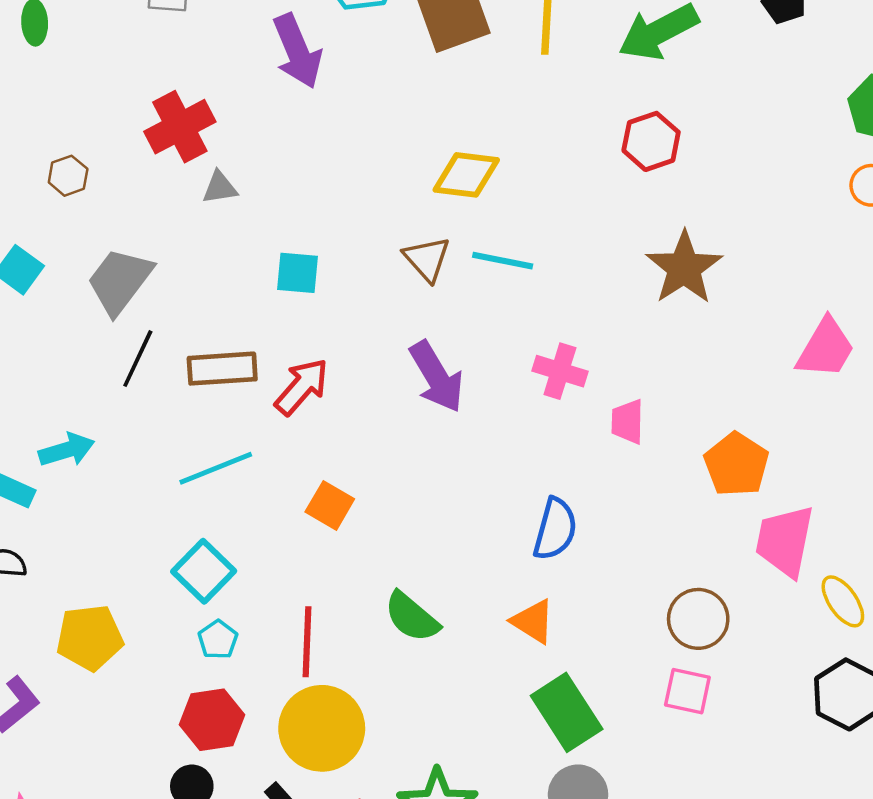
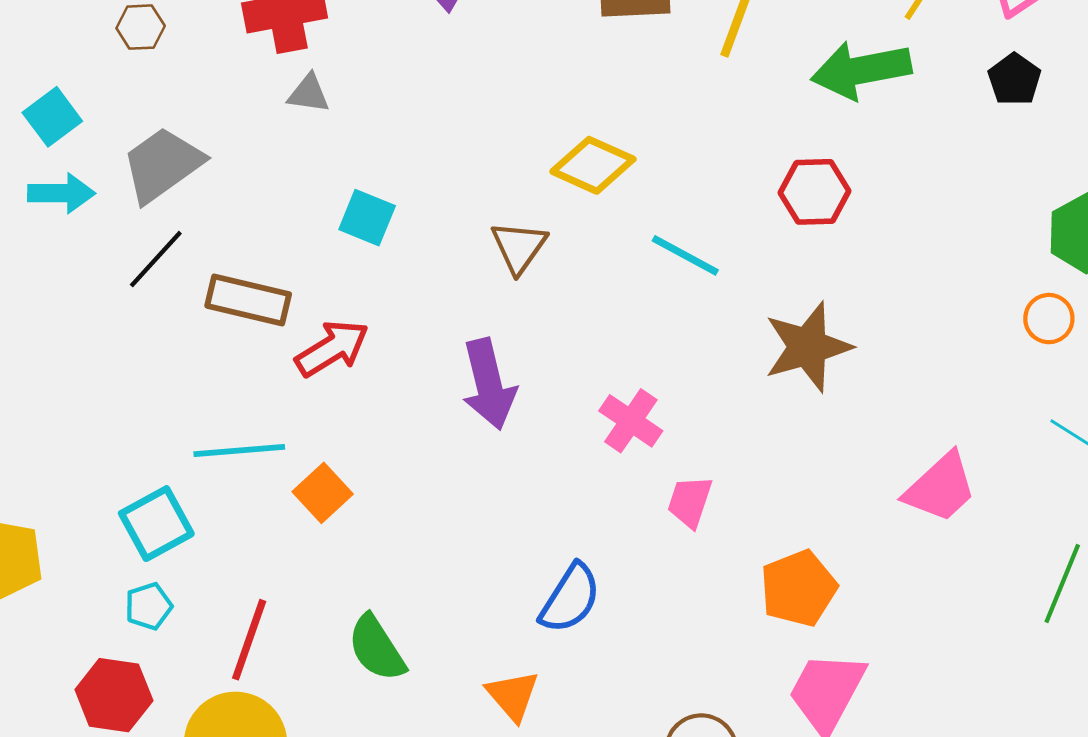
cyan line: (503, 261) -> (685, 255), moved
cyan arrow: (67, 450) -> (61, 193), moved
cyan line: (216, 468) -> (239, 450), moved

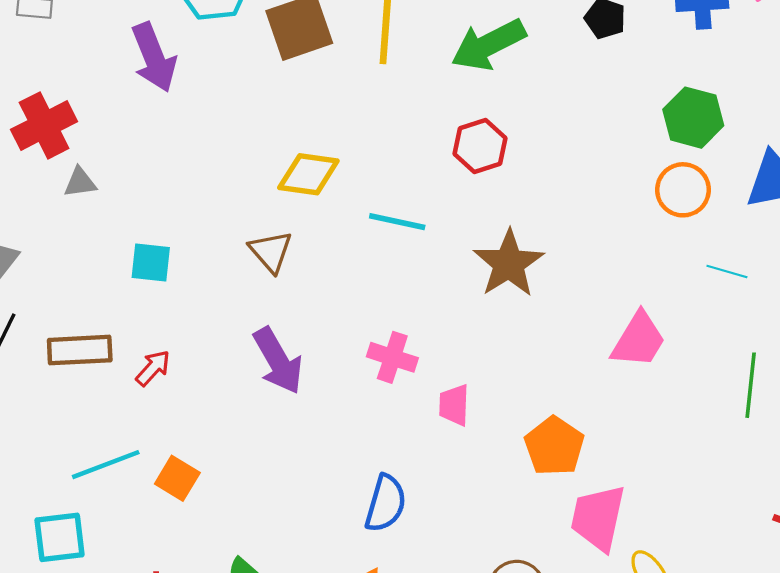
orange circle: (1049, 319) -> (683, 190), size x1.4
red arrow: (332, 348) -> (153, 368), size x0.7
cyan square: (156, 524) -> (60, 537), turned 38

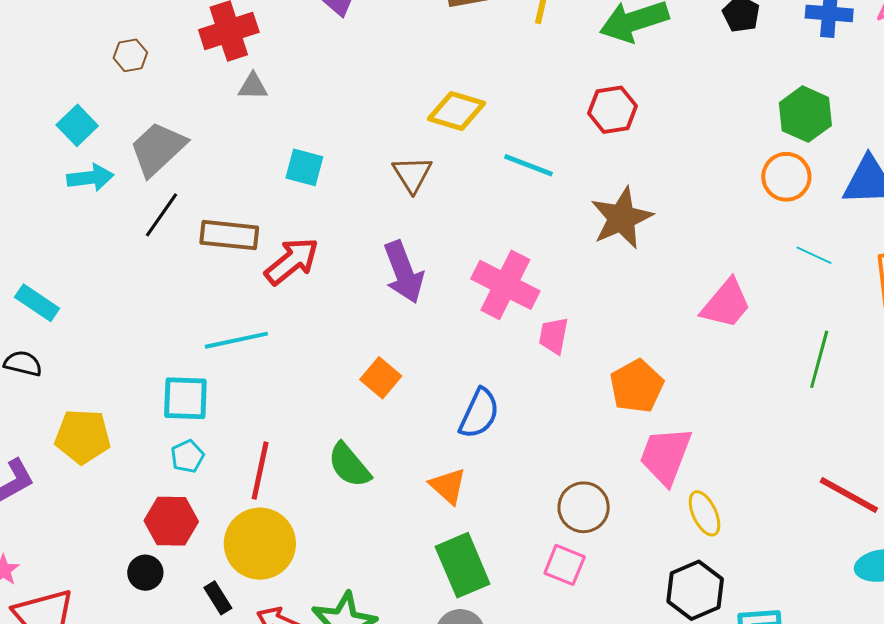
pink cross: (392, 357) -> (505, 285), size x1.5
red arrow: (153, 368) -> (292, 261), size x1.6
orange square: (177, 478) -> (381, 378), moved

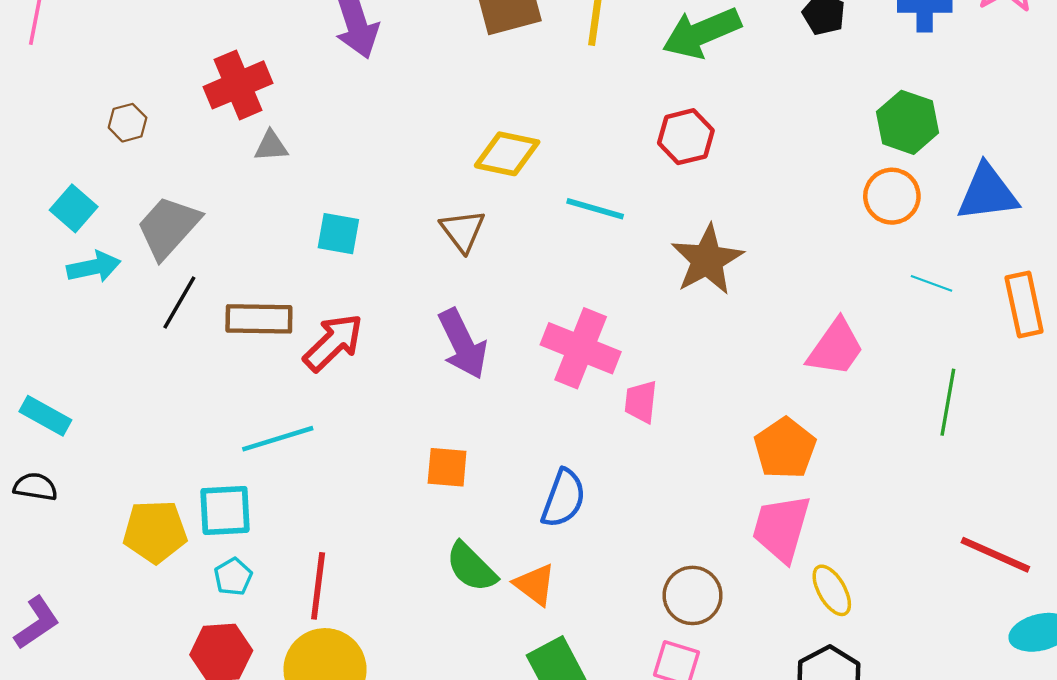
orange square: (381, 378) -> (447, 467), turned -30
orange pentagon: (637, 386) -> (785, 448), moved
yellow pentagon: (83, 437) -> (155, 531), moved
green semicircle: (349, 465) -> (471, 567), moved

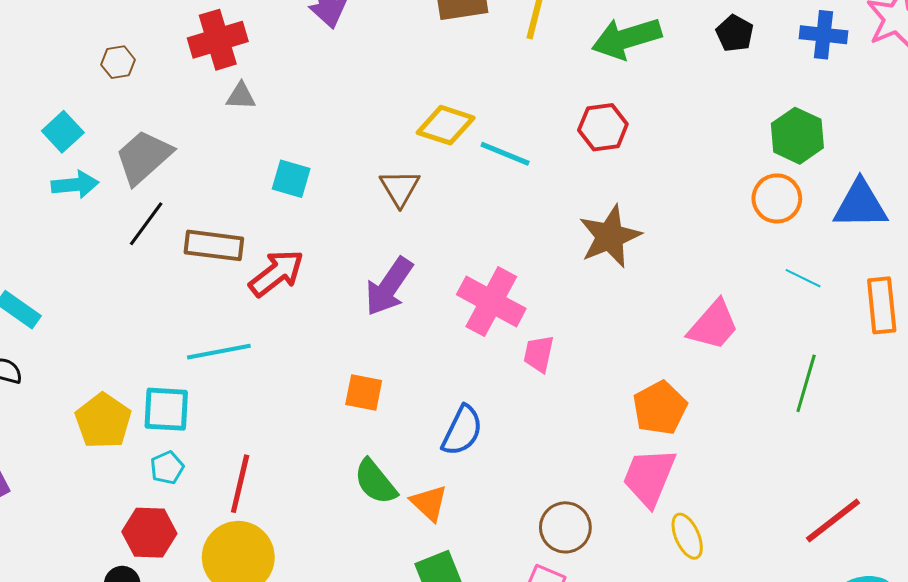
cyan line: (595, 209) -> (505, 154), moved
purple arrow: (463, 344) -> (389, 287), turned 54
yellow pentagon: (155, 531) -> (103, 421), turned 30
red line: (995, 555) -> (833, 521), turned -68

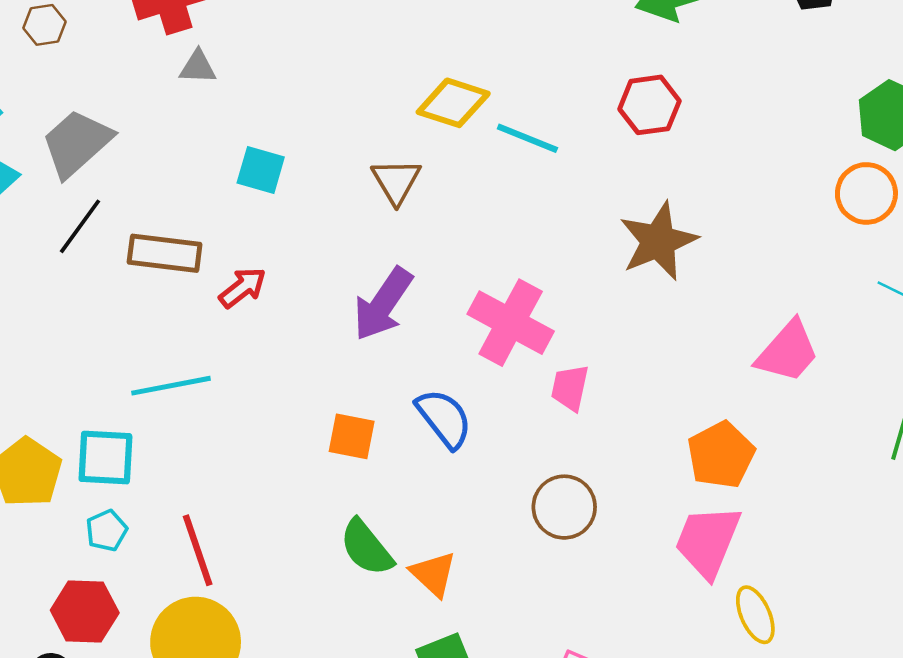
red arrow: (276, 273) -> (243, 288), size x0.7
blue semicircle: (462, 431) -> (444, 418), moved, turned -64
red line: (240, 484) -> (198, 550), turned -32
brown circle: (565, 527) -> (564, 507), moved

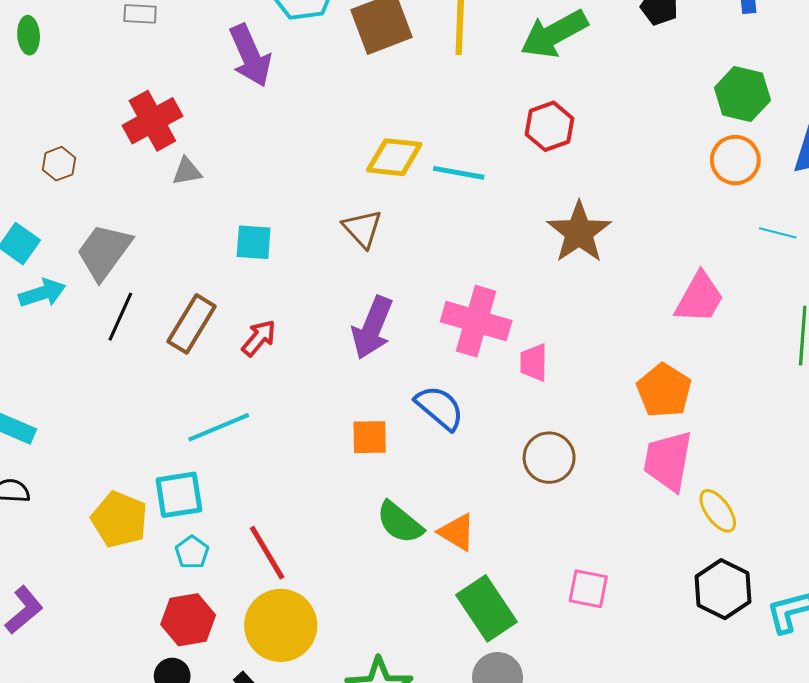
brown rectangle: (165, 253) -> (192, 324), turned -54

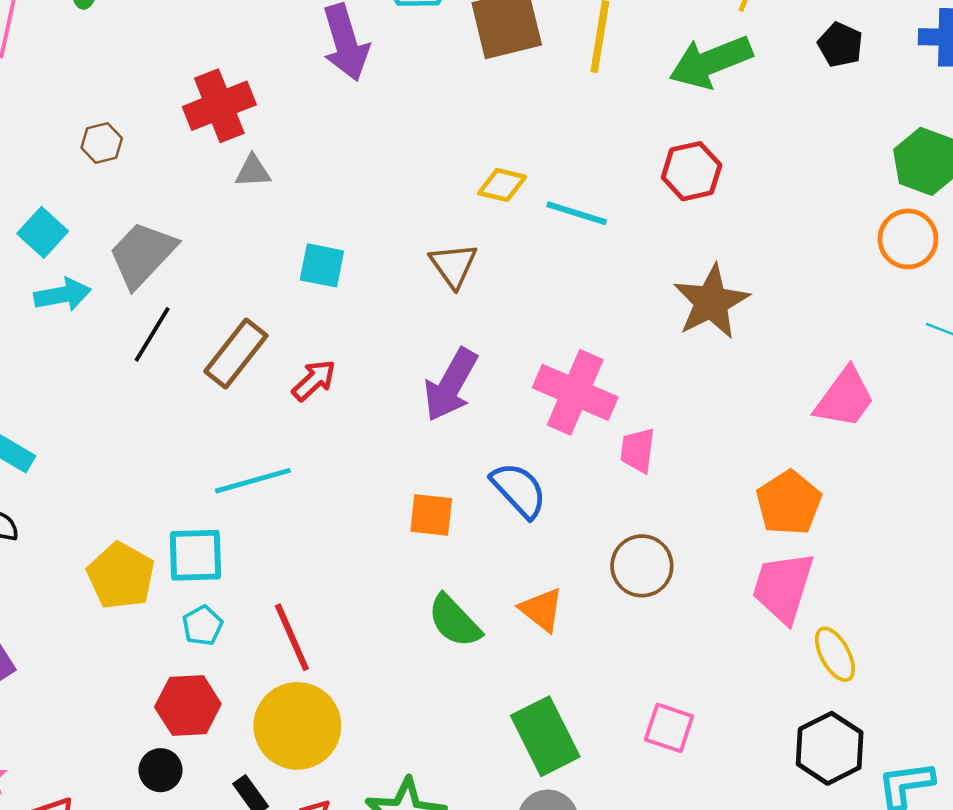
yellow diamond: (394, 157) -> (502, 185), size x0.7
orange triangle: (457, 532) -> (542, 610), moved

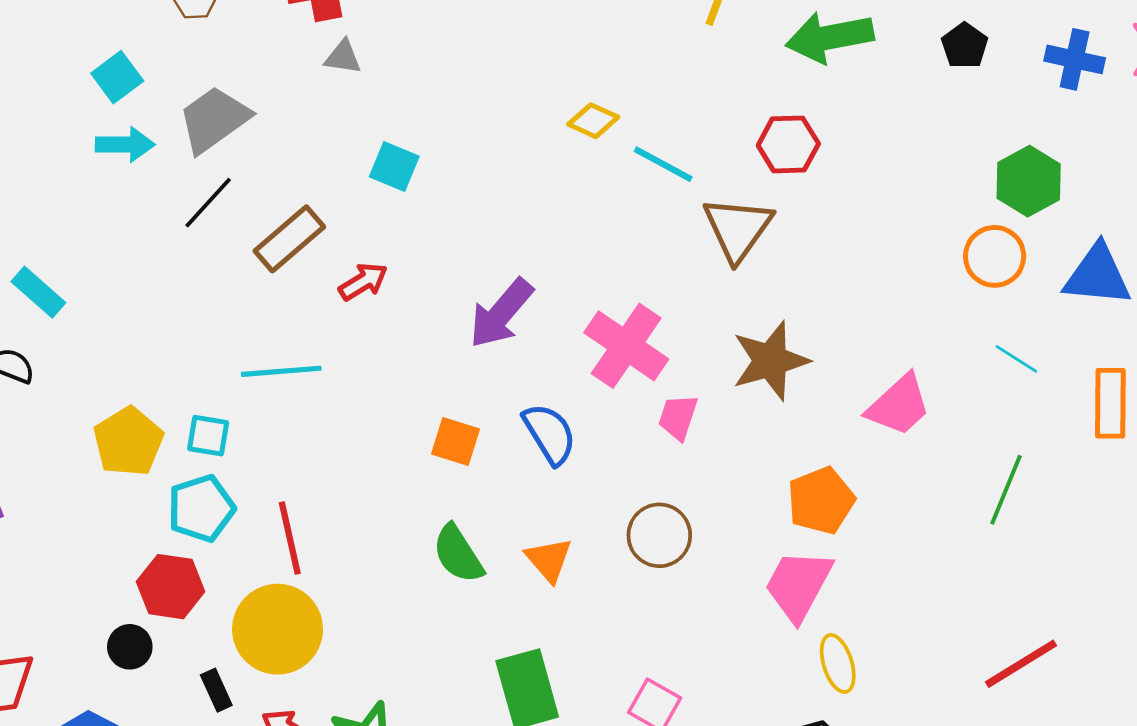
brown triangle: (453, 265) -> (738, 229), moved, size x1.4
brown star: (711, 302) -> (770, 361), moved
cyan square: (195, 555) -> (208, 436), size x0.7
cyan pentagon: (202, 626) -> (201, 508), size x1.6

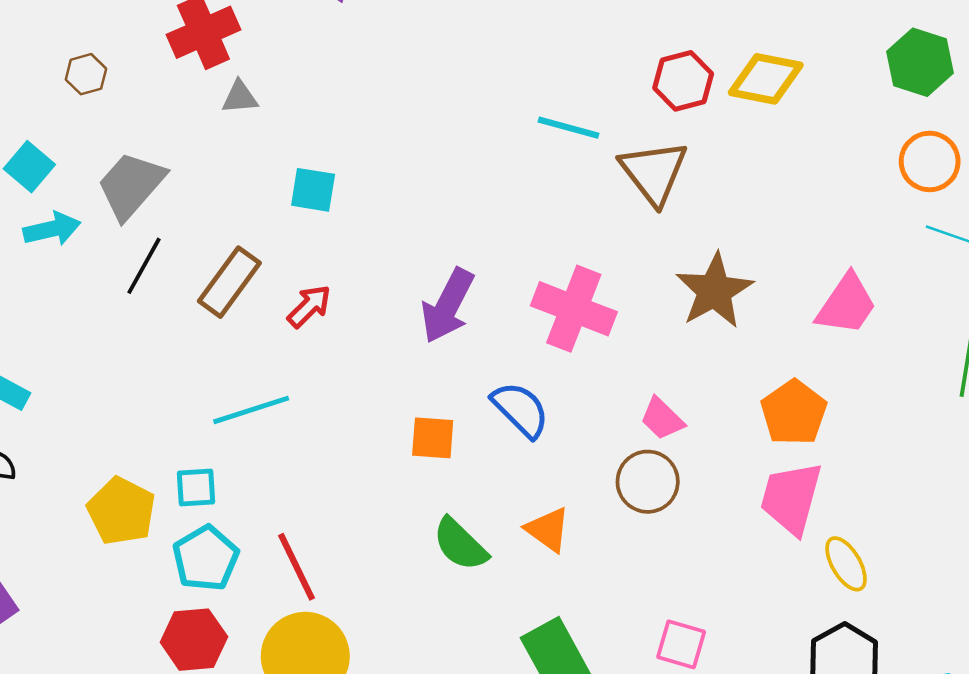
yellow diamond: (593, 121) -> (766, 79), moved, size x1.5
orange circle: (995, 256) -> (930, 161), moved
pink trapezoid: (678, 417) -> (662, 419), moved, turned -51

